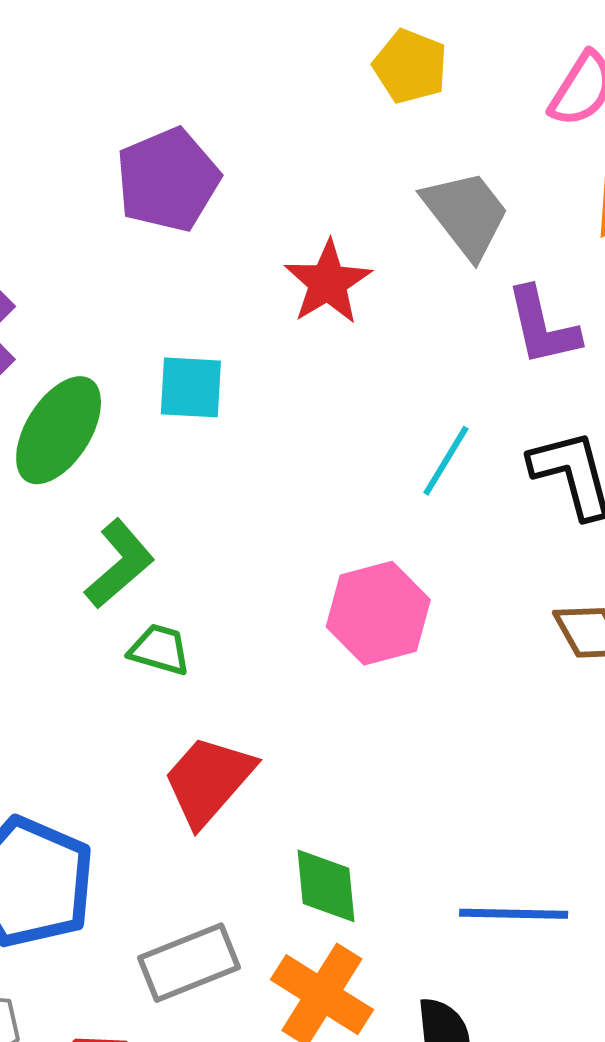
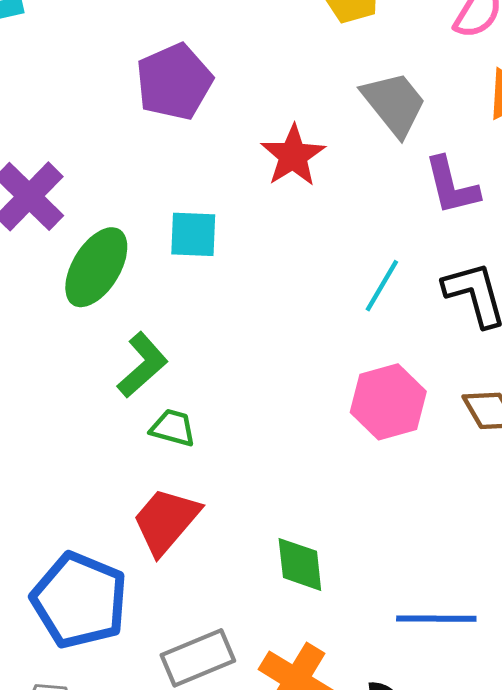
pink hexagon: (378, 613) -> (388, 402), moved
red trapezoid: (208, 780) -> (166, 521), moved
green diamond: (326, 886) -> (300, 564), moved

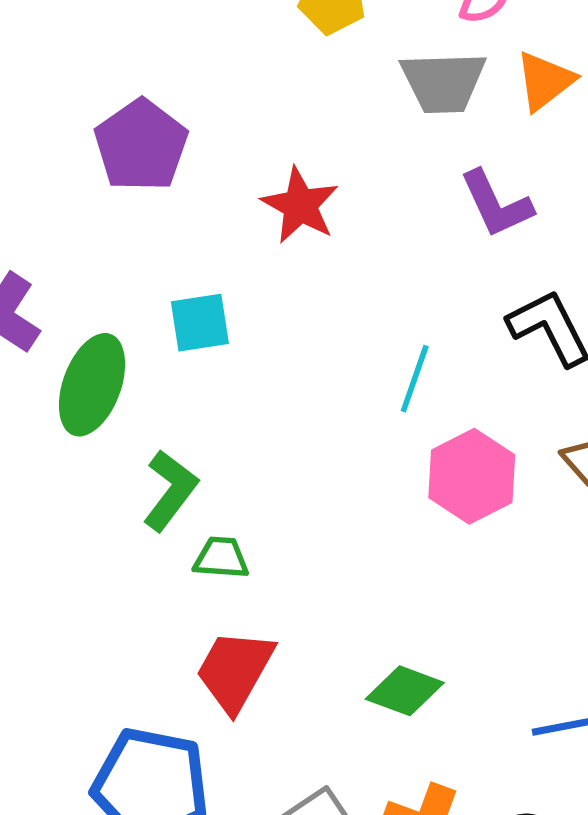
gray trapezoid: (394, 104) -> (443, 82), moved, turned 138
cyan line: (382, 286) -> (415, 379), moved
green diamond: (300, 564) -> (405, 691), turned -52

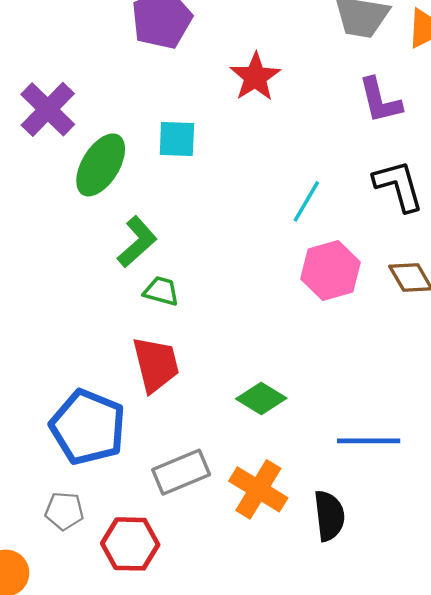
red trapezoid: (235, 671) -> (156, 364), turned 126

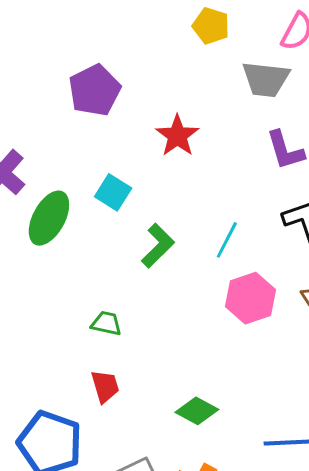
cyan square: (177, 139) -> (113, 192), turned 33
green L-shape: (137, 242) -> (158, 246), moved
red trapezoid: (156, 364) -> (105, 386), size x0.7

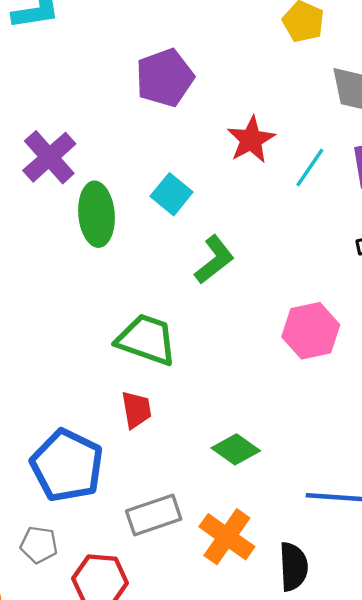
green ellipse: (49, 218) -> (96, 214), turned -40
cyan line: (227, 240) -> (310, 167), moved
green trapezoid: (106, 323) -> (146, 340), size x1.8

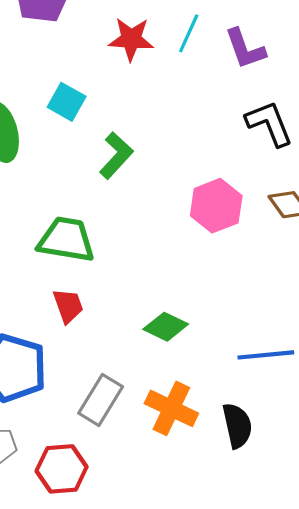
red star: (251, 140) -> (131, 39), turned -30
cyan line: (310, 167) -> (189, 33), moved
gray rectangle: (154, 515) -> (101, 400), turned -30

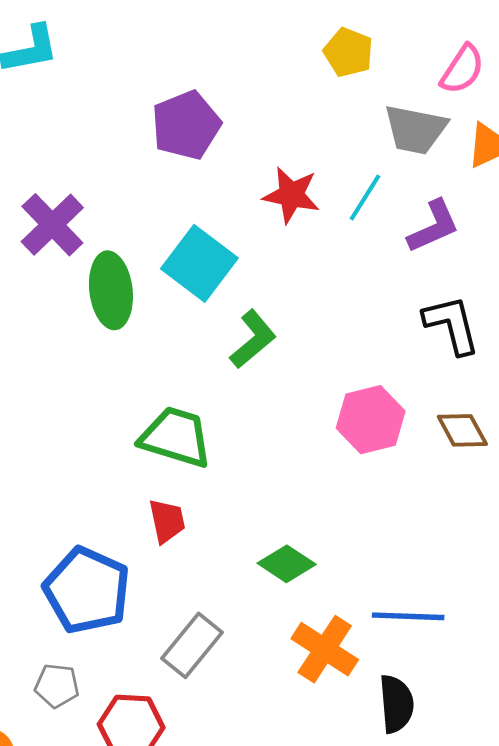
purple L-shape: (245, 49) -> (434, 226), turned -102
cyan square: (67, 102) -> (199, 263), size x1.5
orange cross: (171, 408) -> (325, 649), moved
black semicircle: (237, 426) -> (396, 704), moved

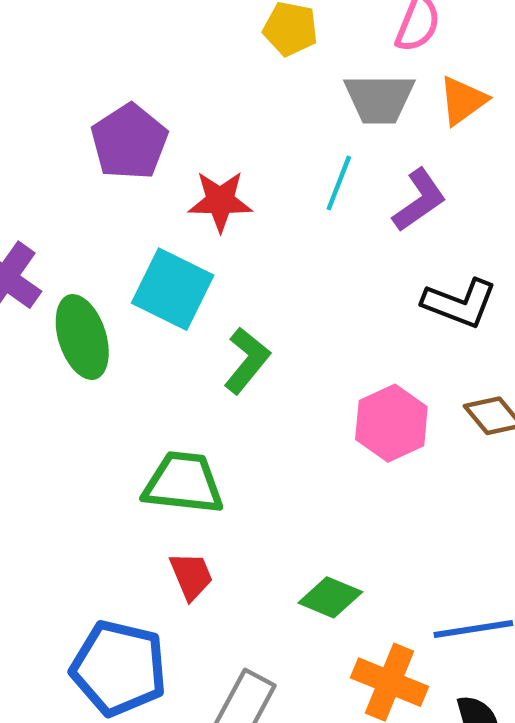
red star: (291, 195) -> (220, 201), moved
black L-shape: (452, 325) -> (460, 303), turned 136

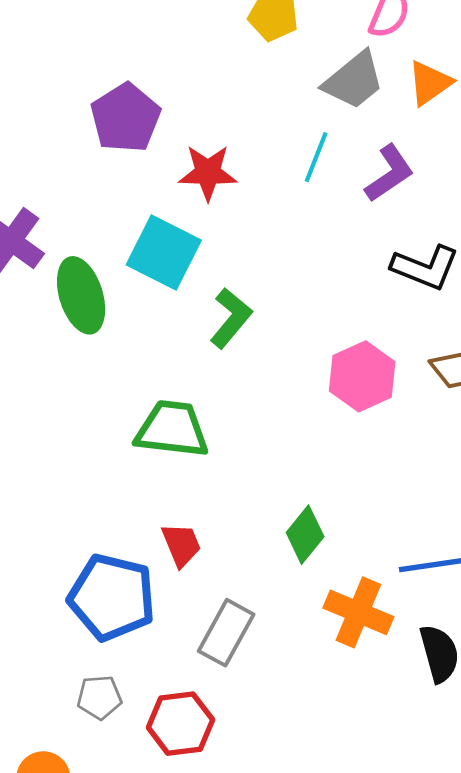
gray trapezoid: (379, 99) -> (354, 80), turned -40
red trapezoid: (191, 576) -> (181, 545), moved
green diamond: (330, 597) -> (305, 535), turned -74

